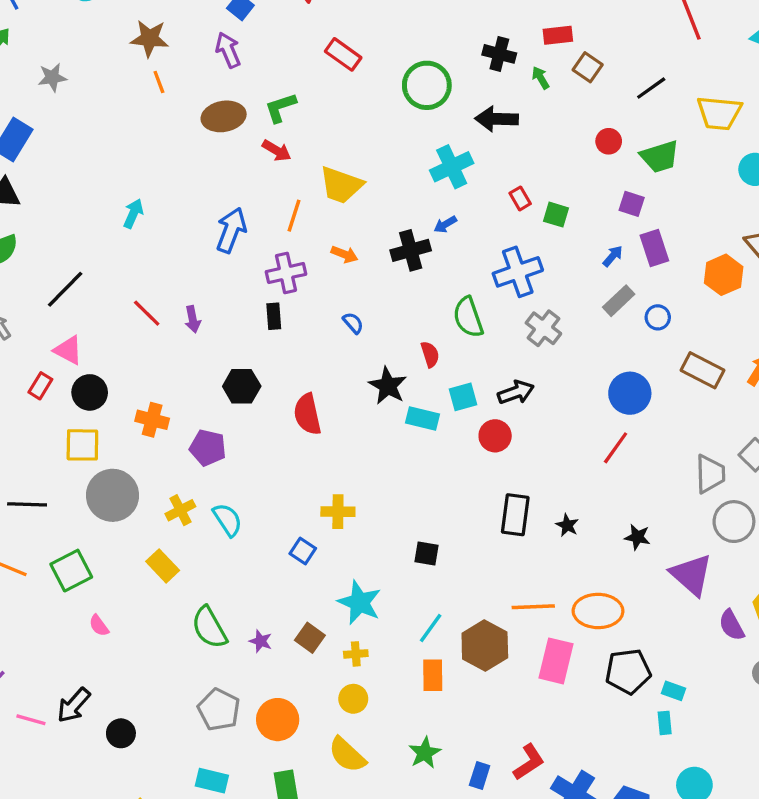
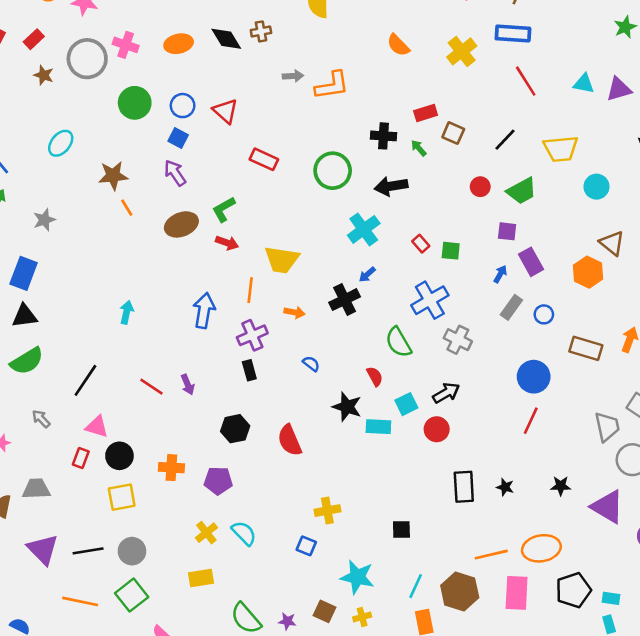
gray circle: (113, 495) -> (132, 551), moved, size x0.7
yellow rectangle: (163, 566) -> (201, 578), turned -45

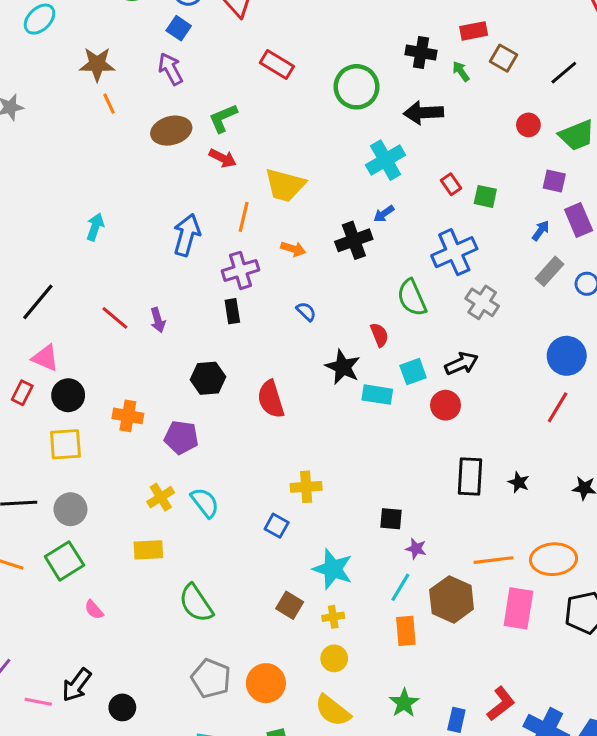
purple star: (287, 621) -> (416, 549), moved

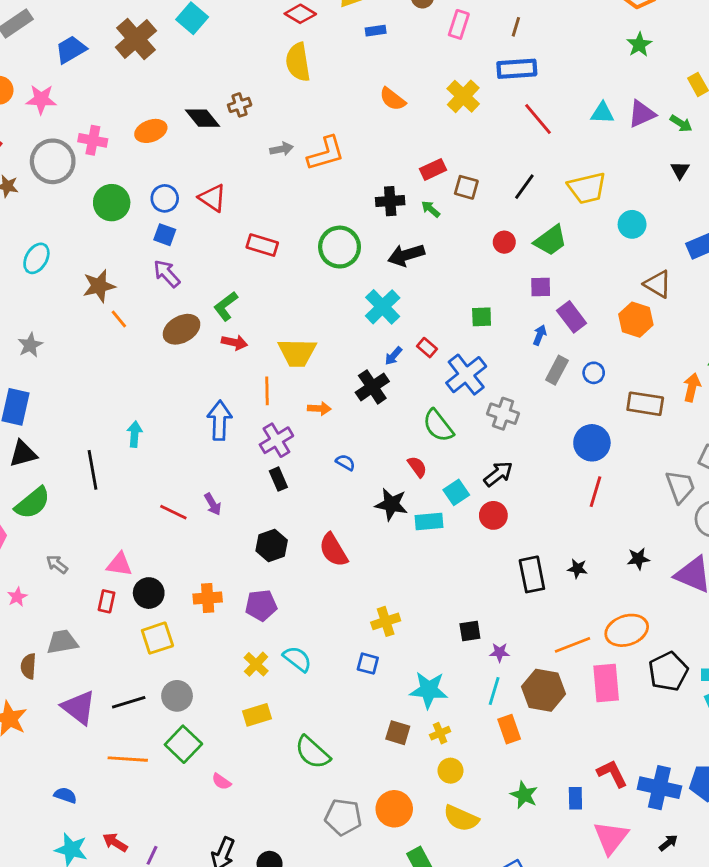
red rectangle: (451, 184) -> (427, 348), moved
black line: (38, 302) -> (93, 470), moved, turned -36
red L-shape: (501, 704) -> (612, 774), turned -64

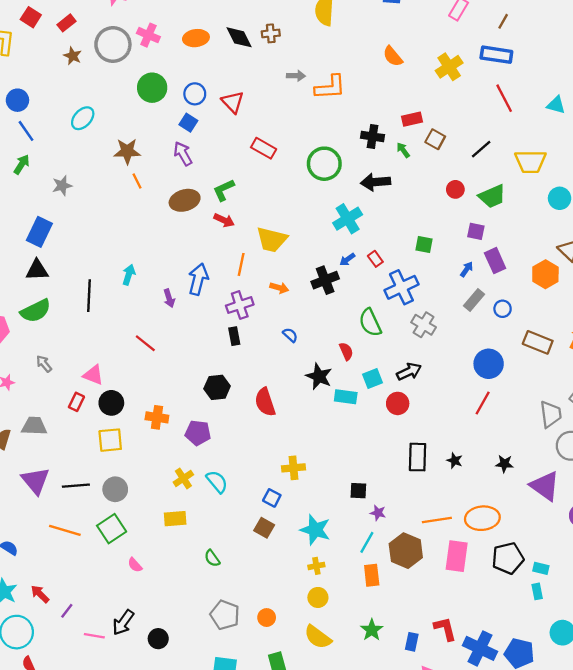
purple arrow: (213, 504) -> (169, 298), moved
brown square: (398, 733) -> (264, 528), moved
green semicircle: (312, 752) -> (212, 558), size x0.6
orange circle: (394, 809) -> (267, 618), size x0.6

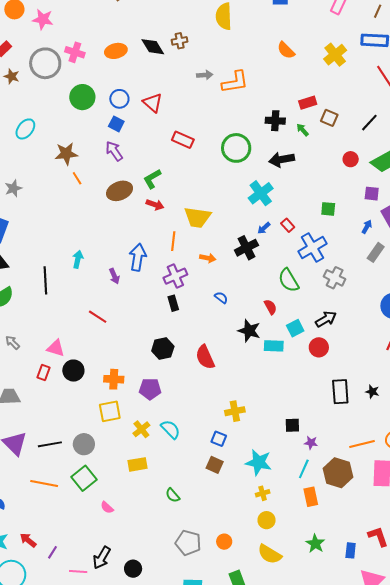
yellow square: (110, 440) -> (110, 411), moved

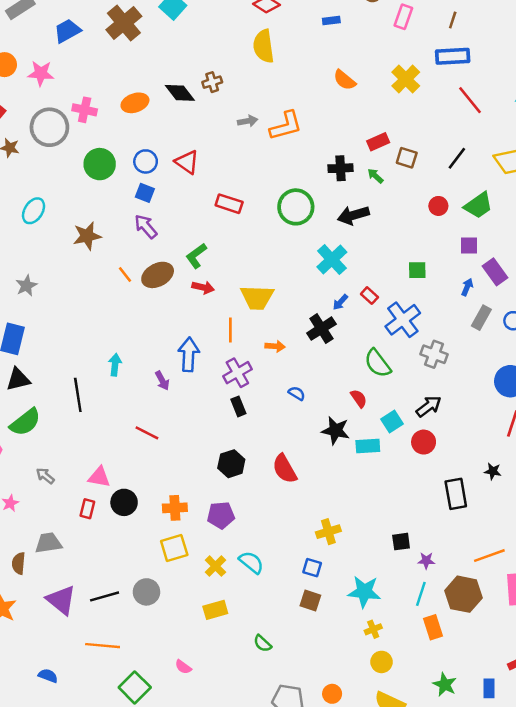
orange line: (77, 178) -> (125, 274), moved
black star: (372, 392) -> (493, 471), moved
green square: (84, 478) -> (135, 687), moved

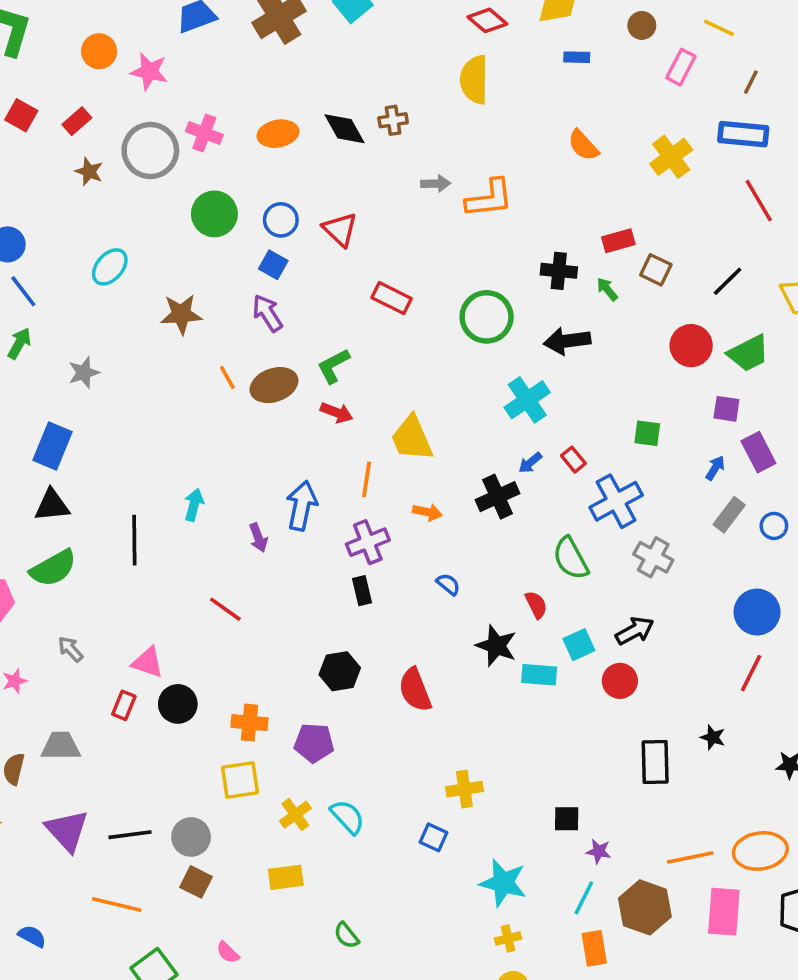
red circle: (438, 206) -> (691, 346), size x1.5
yellow trapezoid: (257, 297) -> (412, 438), turned 56
brown square: (310, 600) -> (196, 882), moved

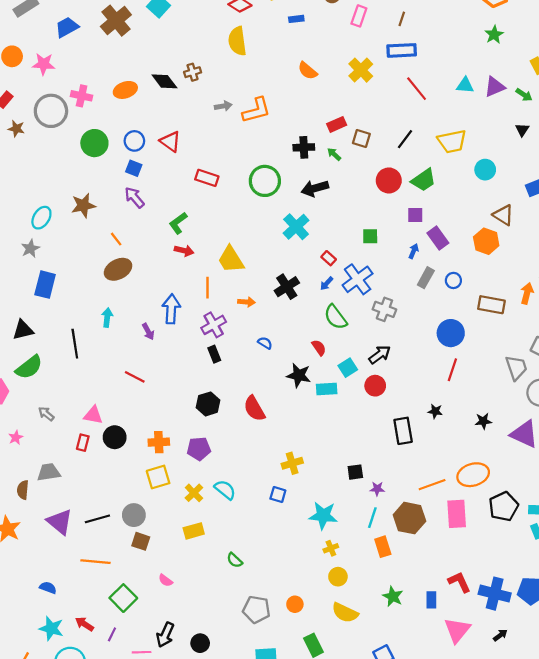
cyan ellipse: (110, 267) -> (41, 218), moved
brown ellipse: (274, 385) -> (118, 269), moved
blue rectangle: (53, 446) -> (45, 285), moved
blue arrow: (530, 463) -> (327, 283), moved

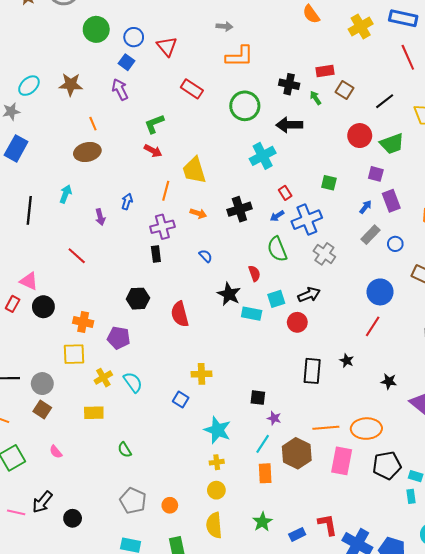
orange L-shape: (256, 110) -> (239, 56), moved
blue arrow: (171, 309) -> (127, 202), size x0.6
blue rectangle: (431, 600) -> (297, 534), turned 49
yellow semicircle: (345, 613) -> (214, 525), turned 45

